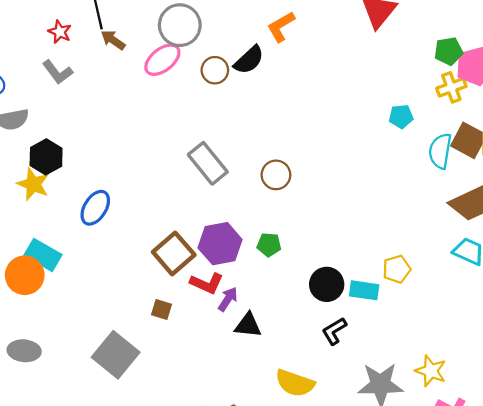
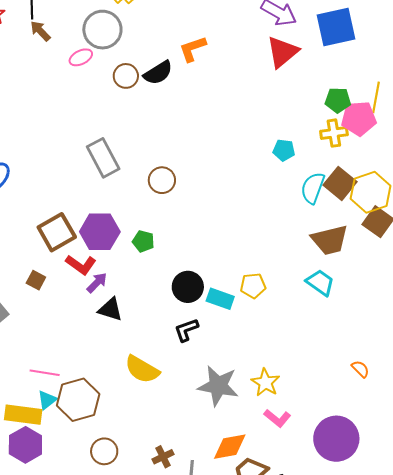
pink ellipse: (162, 60) -> (81, 57), size x0.7

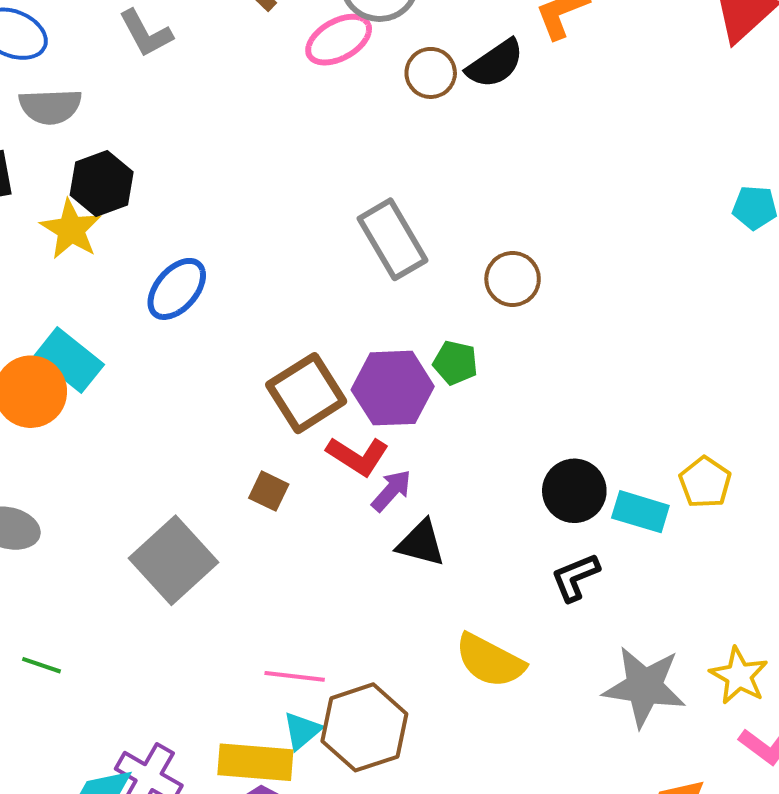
pink ellipse: (81, 57) -> (339, 40), size x1.4
green pentagon: (143, 241) -> (455, 363), moved
yellow pentagon: (253, 286) -> (705, 482), turned -30

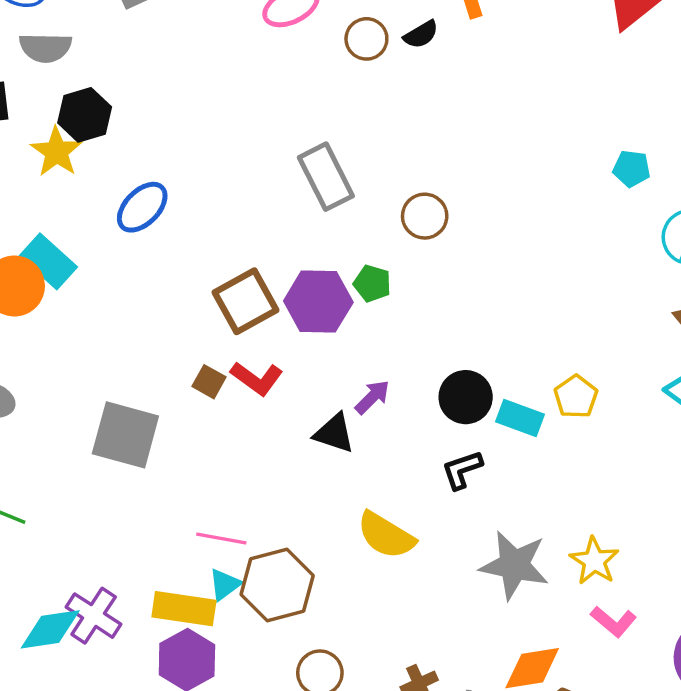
black semicircle: (495, 64) -> (421, 34), size x0.7
red L-shape: (358, 456) -> (257, 378), moved
purple arrow: (391, 491) -> (372, 397), moved
gray square: (173, 560) -> (125, 435), turned -36

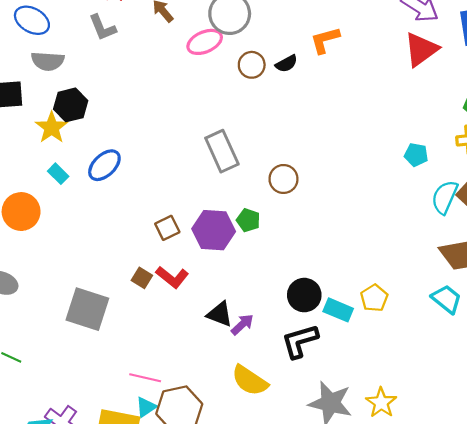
cyan rectangle: (48, 261) -> (58, 174), moved, size x0.6
brown square: (245, 301) -> (167, 228), size x0.6
purple arrow: (372, 397) -> (242, 324), moved
black L-shape: (462, 470) -> (300, 341), size x1.4

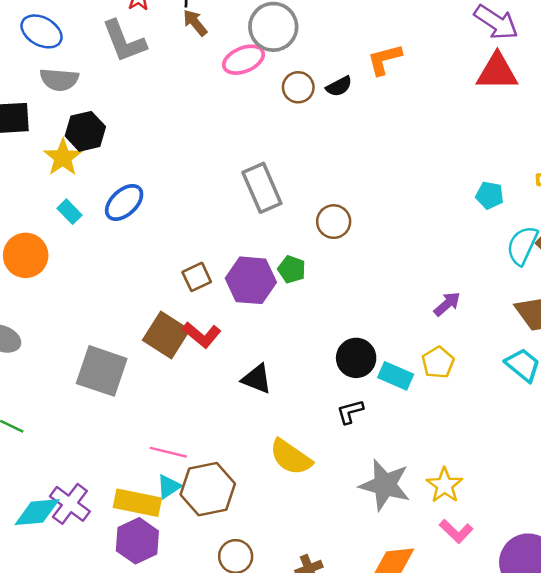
gray L-shape: (102, 28) -> (124, 41), size x1.4
red triangle: (421, 49) -> (497, 72), turned 36
brown square: (142, 278) -> (166, 335), size x1.8
purple arrow: (242, 324) -> (447, 304), moved
black L-shape: (300, 341) -> (350, 412), size x0.6

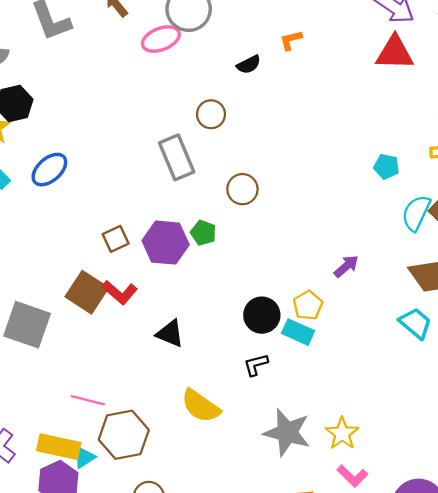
orange L-shape: (384, 59) -> (291, 40), size x0.7
brown circle: (298, 87) -> (211, 114), moved
yellow pentagon: (438, 362) -> (308, 305), moved
cyan triangle: (169, 487) -> (84, 457), moved

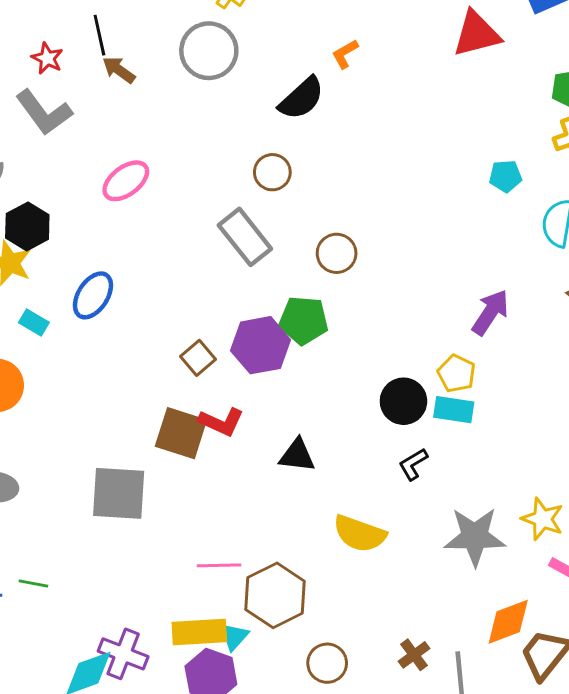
pink ellipse: (161, 39) -> (126, 181), moved
black semicircle: (249, 65) -> (302, 98), size x1.6
green pentagon: (203, 233) -> (303, 320), size x1.5
purple arrow: (346, 266) -> (490, 312), size x1.4

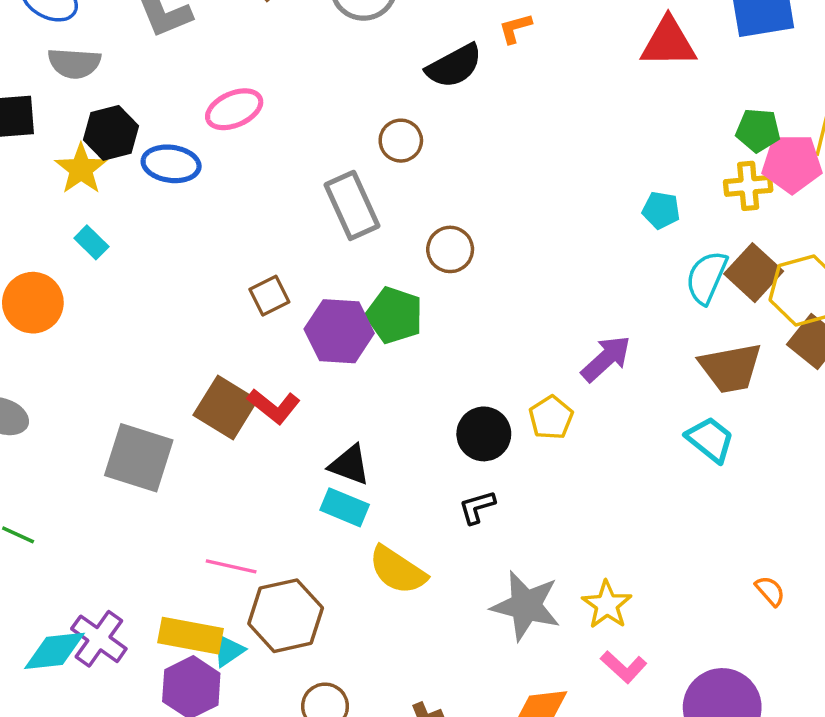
blue ellipse: (93, 295) -> (171, 164), moved, turned 51
brown square: (198, 358) -> (269, 296), moved
cyan rectangle: (454, 410) -> (345, 507), moved

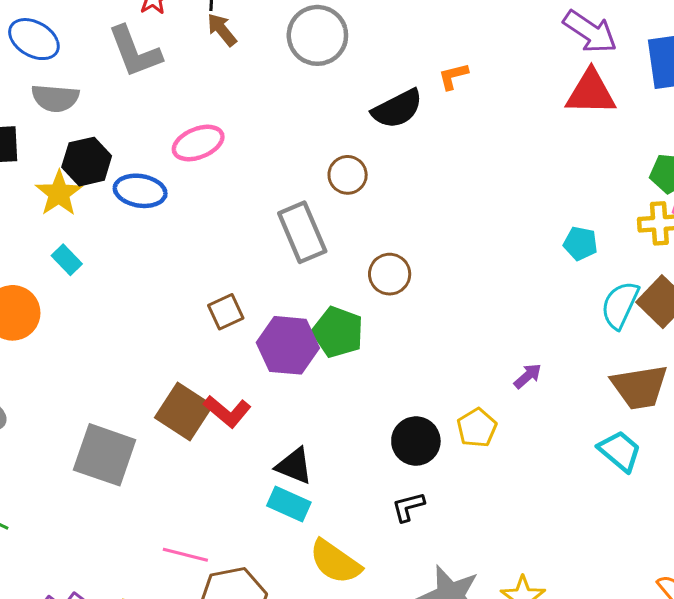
purple arrow: (606, 359) -> (528, 376), size x0.6

